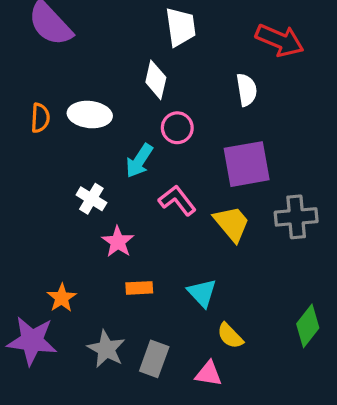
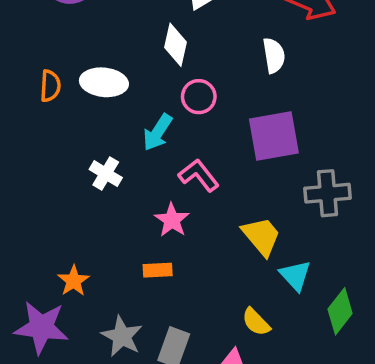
yellow trapezoid: (232, 224) -> (261, 236), moved
pink star: (118, 242) -> (172, 220), moved
cyan triangle: (202, 293) -> (295, 275), moved

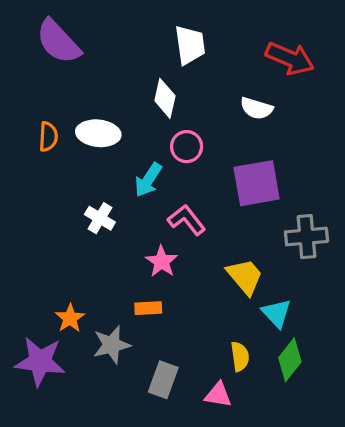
white semicircle: (274, 55) -> (257, 108), turned 116
green diamond: (340, 311) -> (290, 360), moved
yellow semicircle: (256, 322) -> (240, 356), turned -144
gray star: (122, 336) -> (112, 345), moved, turned 30

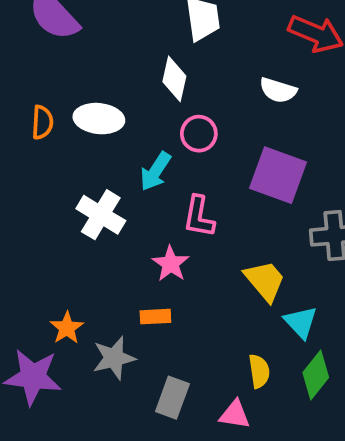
purple square: (257, 183) -> (278, 175), turned 30
white cross: (100, 218) -> (101, 215), size x1.4
pink L-shape: (187, 220) -> (199, 217), turned -132

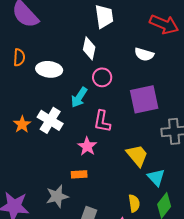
orange semicircle: (42, 122) -> (19, 57), moved
purple square: (278, 175) -> (144, 99), turned -32
orange star: (67, 328) -> (22, 124), moved

